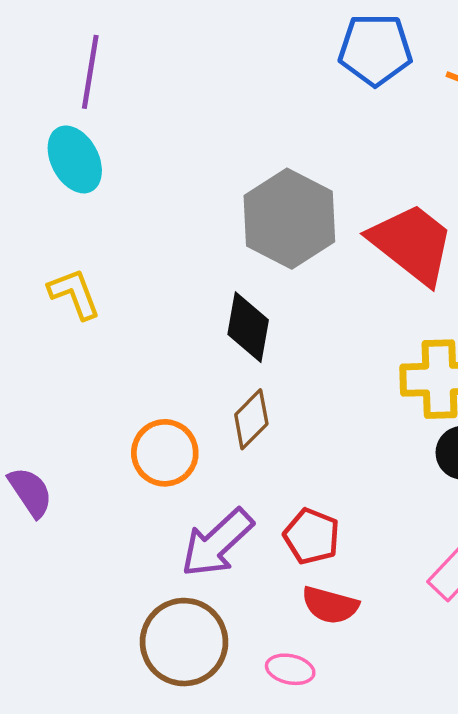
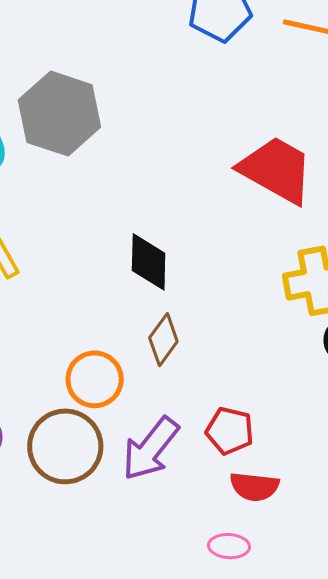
gray hexagon: (289, 219) -> (59, 114), moved
brown circle: (184, 642) -> (65, 446), moved

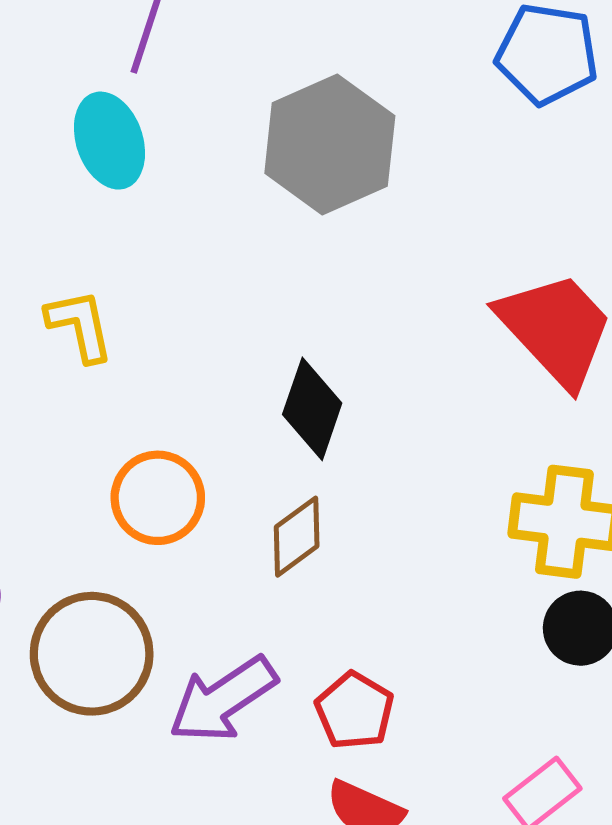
gray hexagon: (59, 114) -> (330, 144), moved
orange circle: (95, 379) -> (158, 498), moved

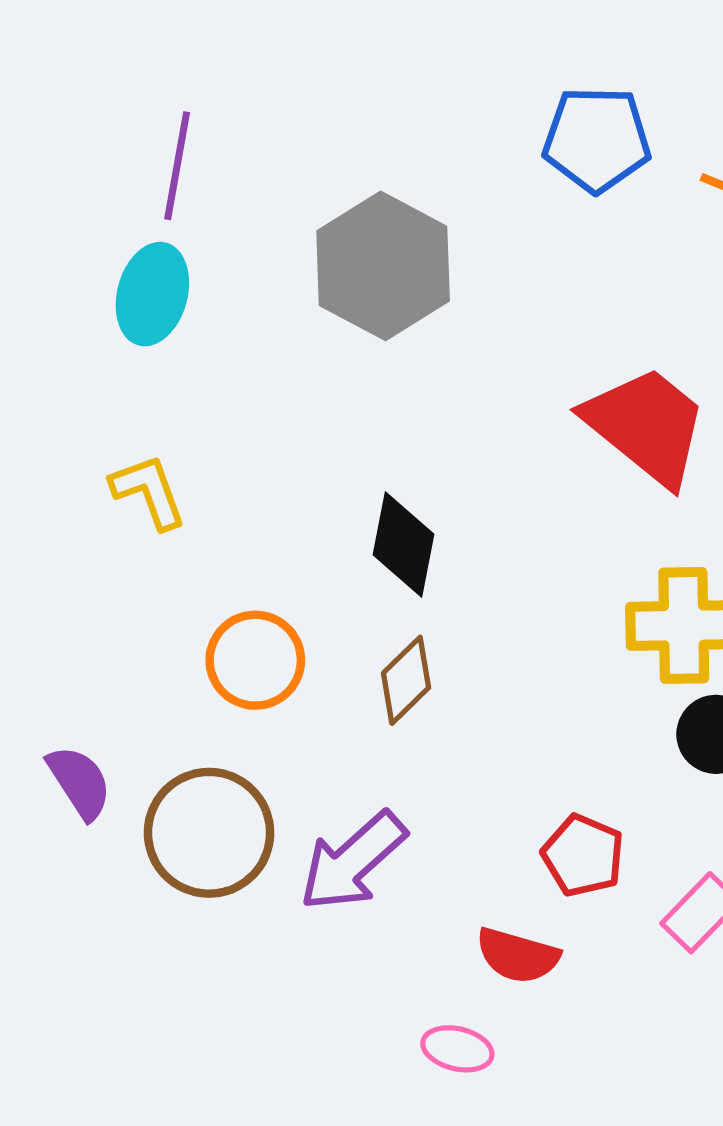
cyan ellipse: (109, 141) -> (152, 294), turned 42
red pentagon: (355, 711) -> (583, 855), moved

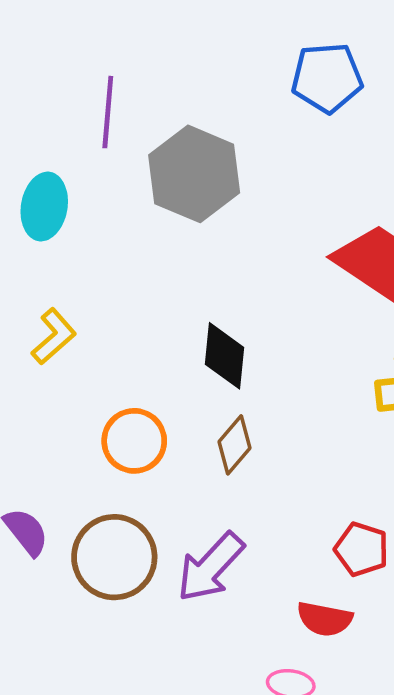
purple line: (177, 166) -> (108, 112), moved
yellow L-shape: (149, 492) -> (54, 337), turned 74

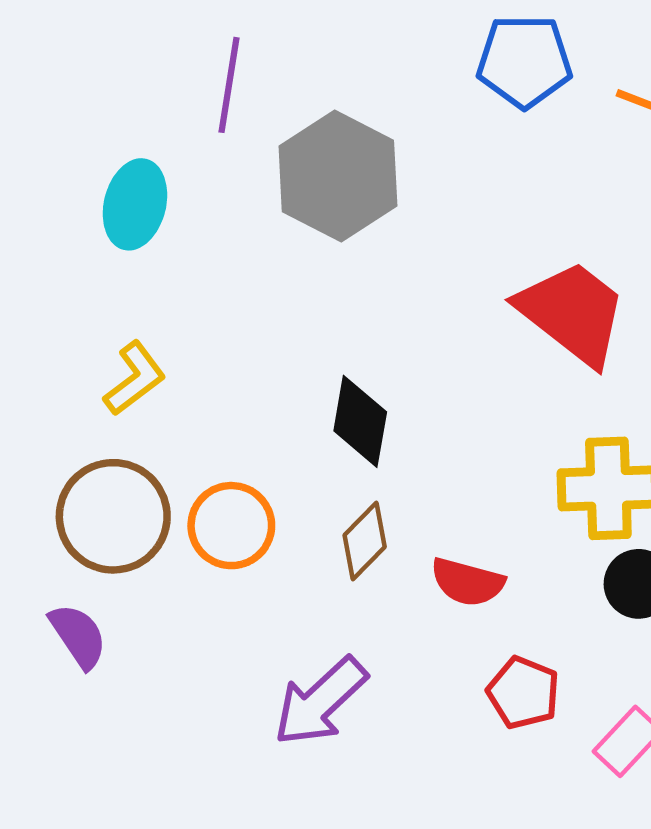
brown circle: (114, 557) -> (113, 516), moved
red semicircle: (325, 619) -> (467, 582), moved

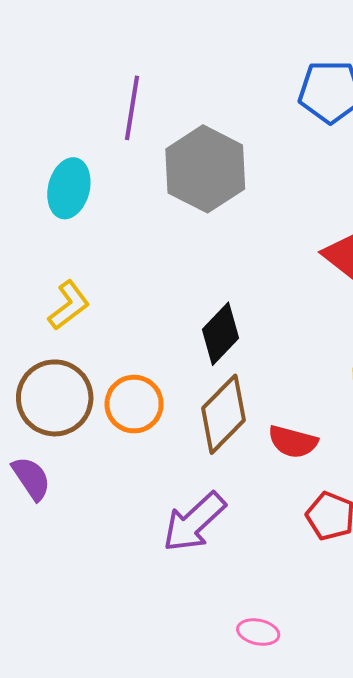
black diamond: (360, 421) -> (221, 334), turned 34
brown diamond: (365, 541) -> (224, 414), size x1.5

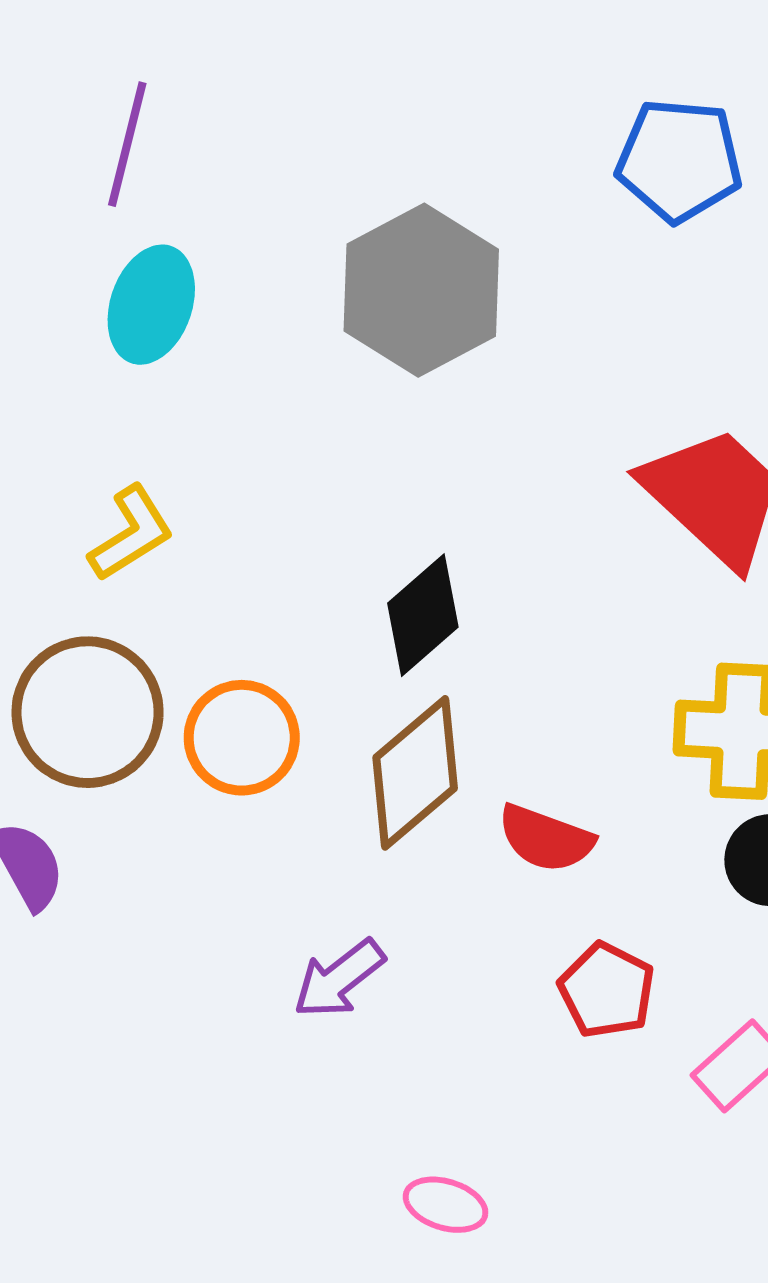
purple line: (132, 108) -> (127, 144), moved
purple arrow: (194, 522) -> (339, 979), size x0.7

